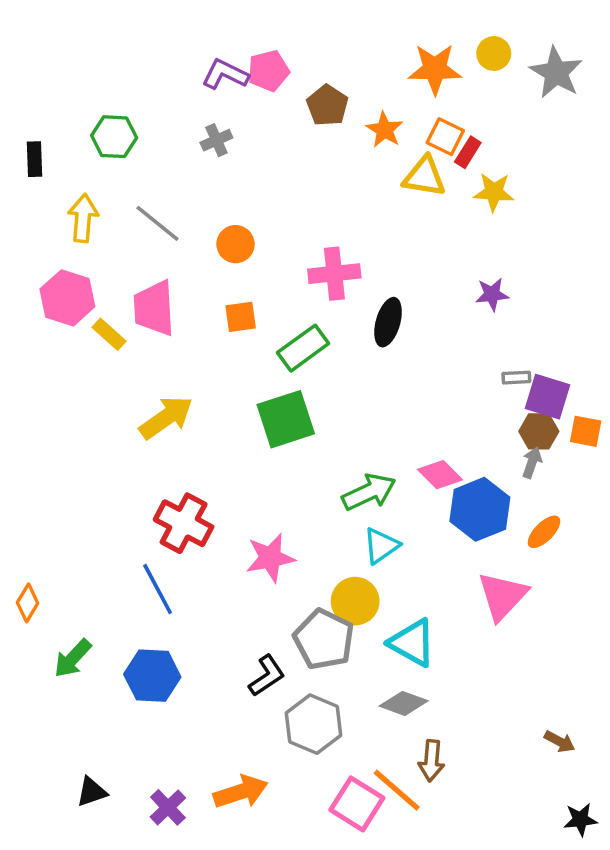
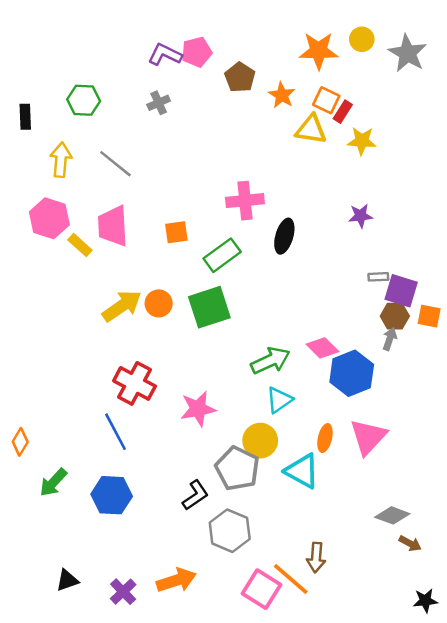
orange circle: (236, 244) -> (159, 303), moved
orange ellipse: (544, 532) -> (325, 438), moved, turned -32
gray diamond: (404, 703) -> (392, 515), moved

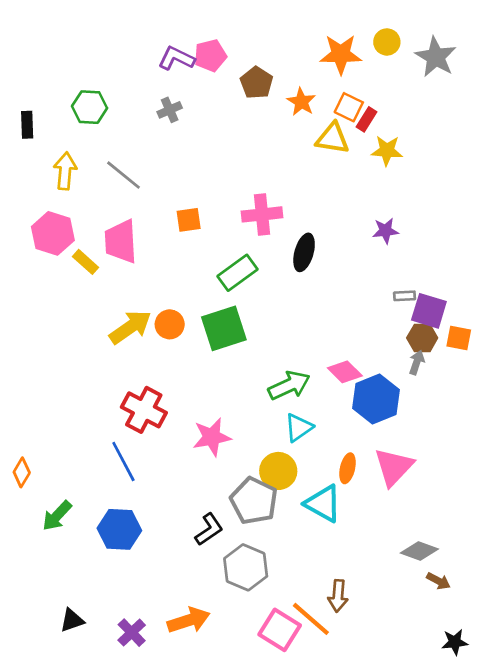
orange square: (176, 232) -> (189, 220), moved

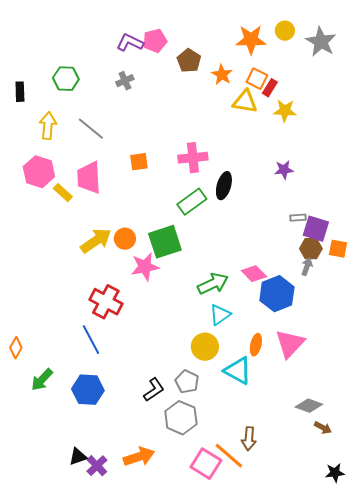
green rectangle: (238, 273) -> (192, 202), moved
pink star: (212, 437) -> (145, 267), moved
gray pentagon: (254, 501) -> (187, 382), moved, size x0.7
black triangle: (72, 620) -> (78, 457), moved

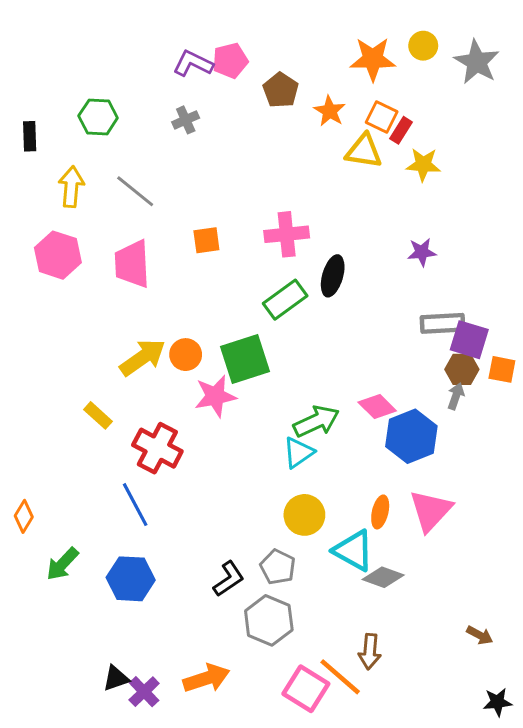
yellow rectangle: (63, 193) -> (98, 415), moved
gray rectangle: (298, 218) -> (443, 323), size x1.8
cyan triangle: (220, 315) -> (298, 453), moved
gray diamond: (309, 406) -> (383, 577), moved

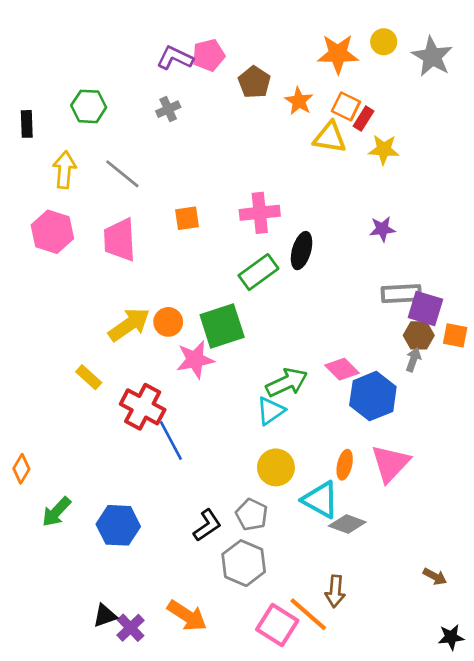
blue line: (135, 505) -> (171, 440), moved
orange arrow: (206, 678) -> (187, 616), turned 51

